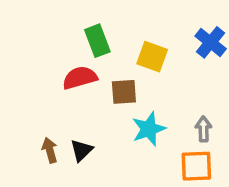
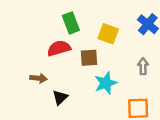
gray arrow: (203, 129) -> (143, 66), moved
brown arrow: (50, 150) -> (38, 78), moved, turned 112

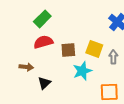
green rectangle: (71, 23) -> (42, 19), moved, turned 66
yellow square: (108, 34) -> (94, 49), moved

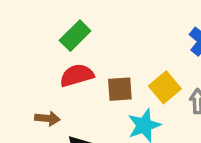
yellow square: (94, 49) -> (165, 87), turned 30

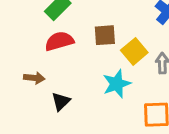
brown square: (120, 89) -> (105, 35), moved

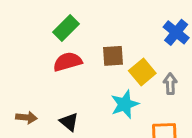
brown arrow: (34, 78) -> (26, 117), moved
black triangle: (61, 101) -> (69, 122), turned -36

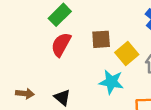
red semicircle: (68, 62) -> (61, 45), turned -45
cyan star: (125, 104) -> (111, 82), turned 30

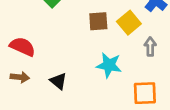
red semicircle: (61, 45) -> (22, 47), moved, turned 85
yellow square: (127, 54) -> (129, 23), moved

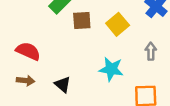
brown square: (98, 21) -> (82, 21), moved
yellow square: (129, 23) -> (118, 24), moved

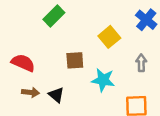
brown square: (82, 21) -> (75, 60), moved
brown arrow: (26, 81) -> (31, 92), moved

